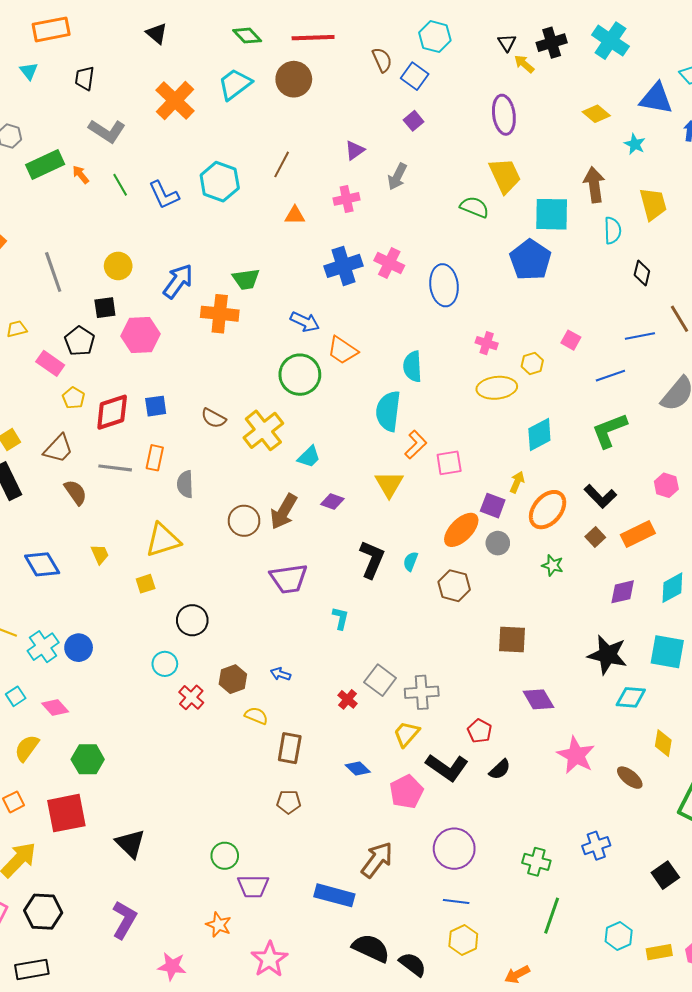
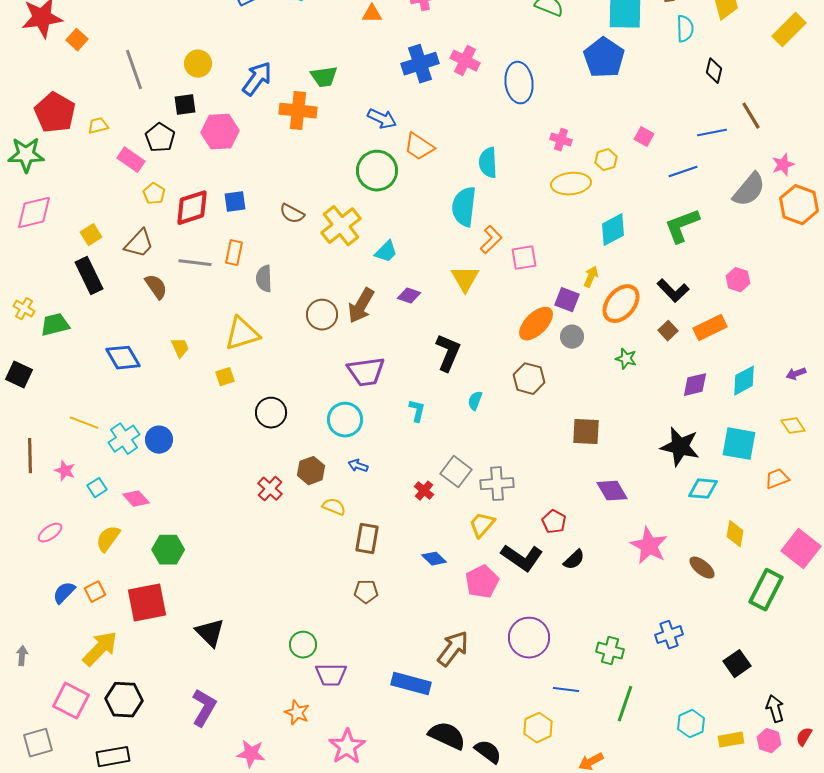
cyan semicircle: (410, 561) -> (475, 401), moved
cyan circle: (165, 664) -> (345, 420), moved, size x1.4
blue line: (456, 901) -> (566, 690), moved

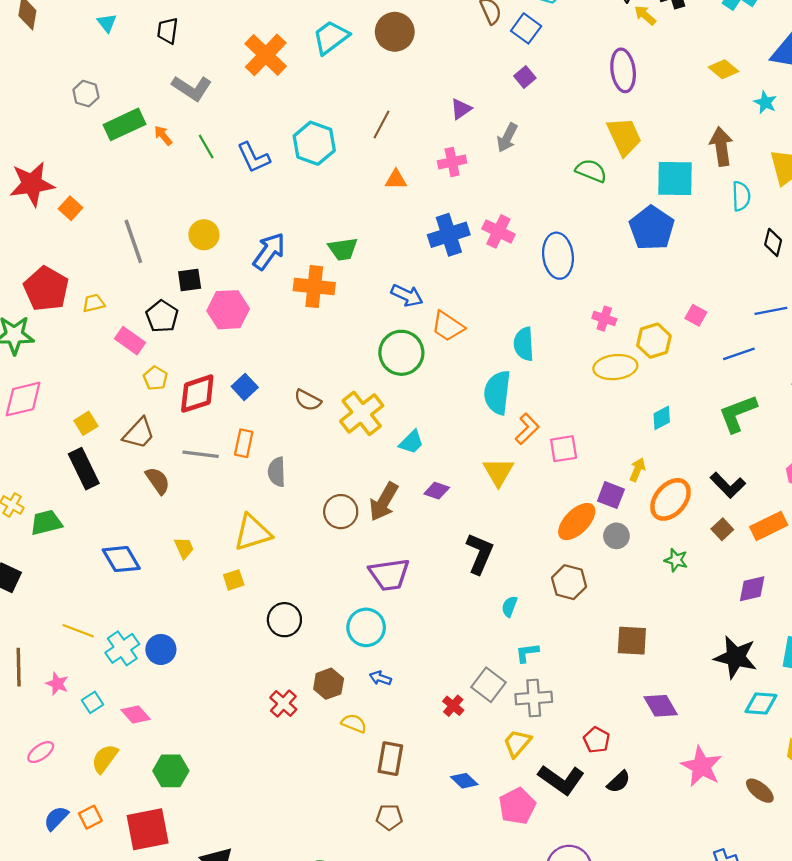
yellow hexagon: (606, 160) -> (654, 341), size x1.4
blue square: (235, 202) -> (245, 387), turned -35
cyan diamond: (613, 230) -> (662, 418), size x0.7
cyan L-shape: (417, 411) -> (527, 653), moved, turned -110

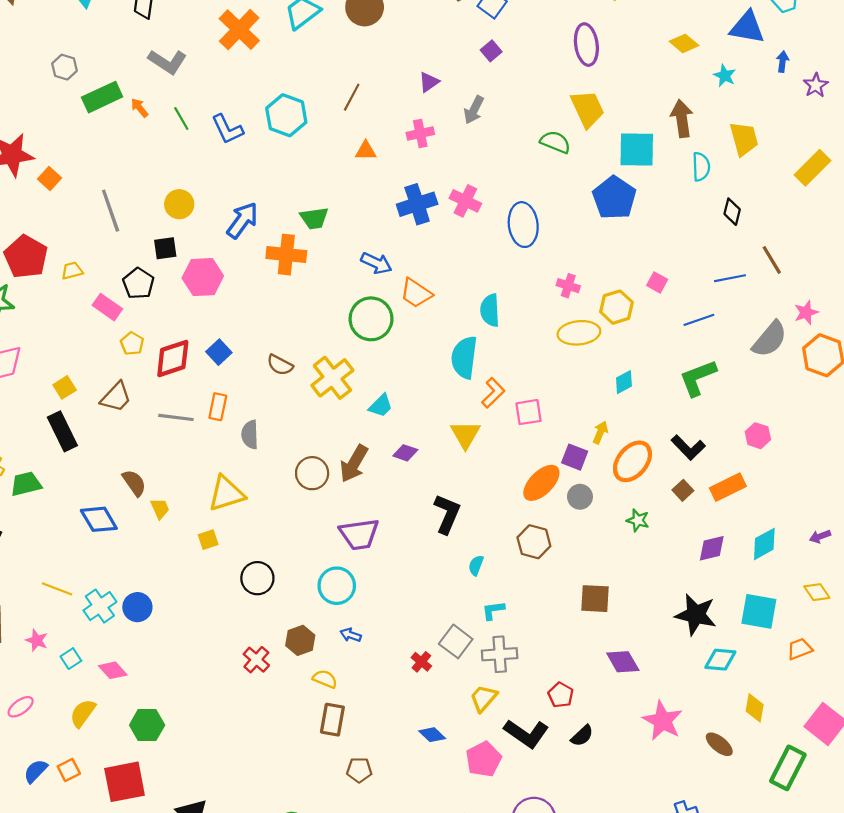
brown semicircle: (158, 481) -> (134, 483), moved
brown rectangle: (390, 759) -> (332, 720), moved

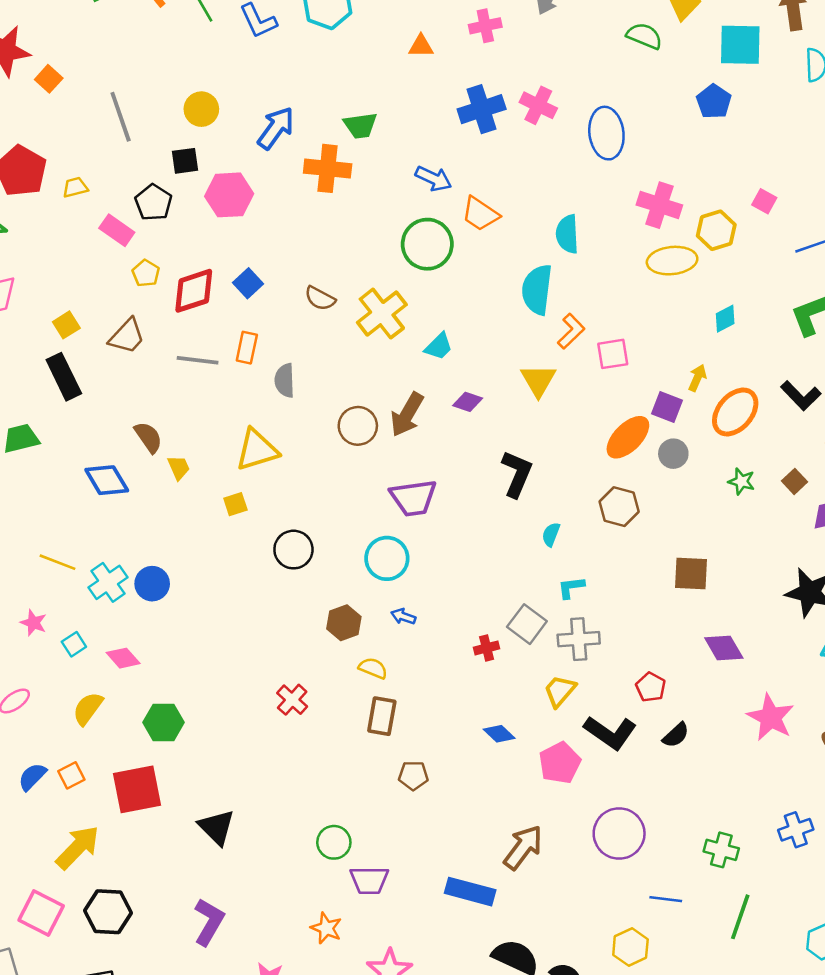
blue pentagon: (614, 198) -> (714, 102), size x0.7
pink cross: (568, 286) -> (659, 205), size x1.6
brown square: (683, 490) -> (794, 481), moved
red cross: (256, 660) -> (292, 700), moved
red cross: (421, 662) -> (487, 648), turned 36

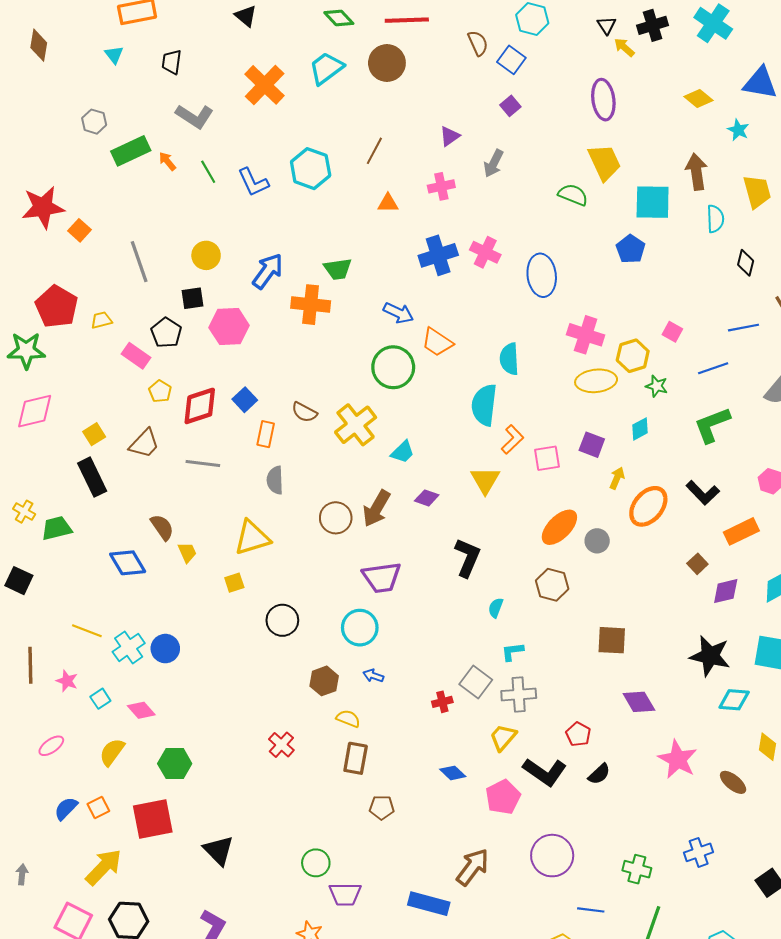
orange rectangle: (247, 348) -> (266, 434), moved
purple square: (667, 407) -> (592, 445), moved
green star: (741, 481) -> (657, 386), moved

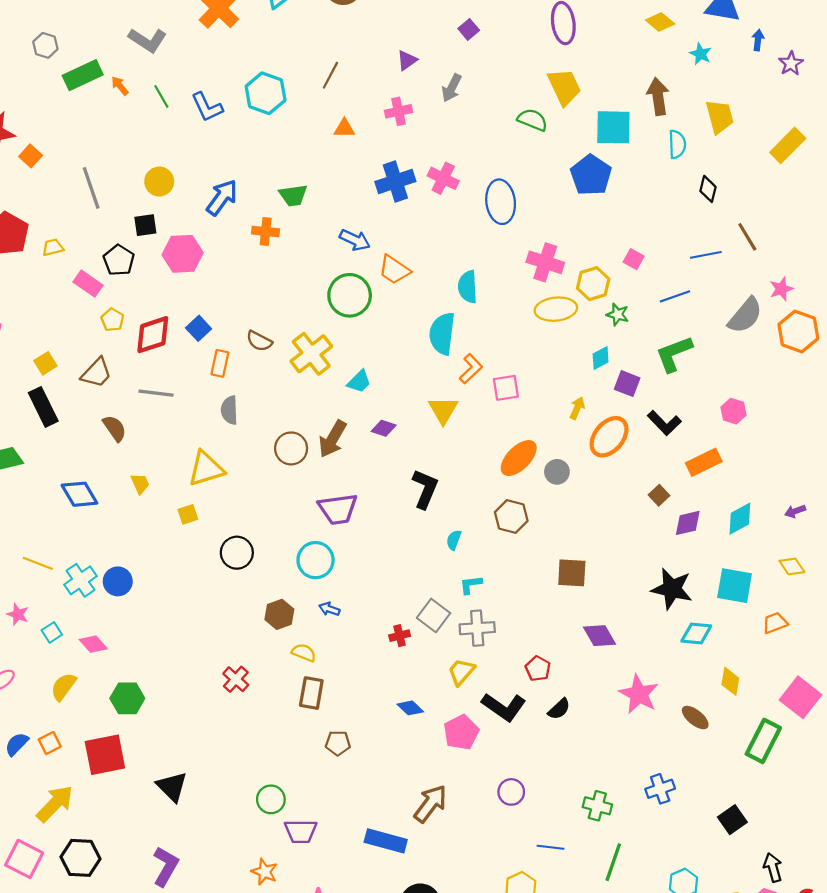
blue pentagon: (631, 249) -> (591, 175), size x1.4
orange cross: (311, 305) -> (266, 231), size x0.7
purple square: (592, 445) -> (627, 384), moved
brown semicircle: (162, 527) -> (115, 428), moved
purple circle: (552, 856) -> (511, 792), size x0.6

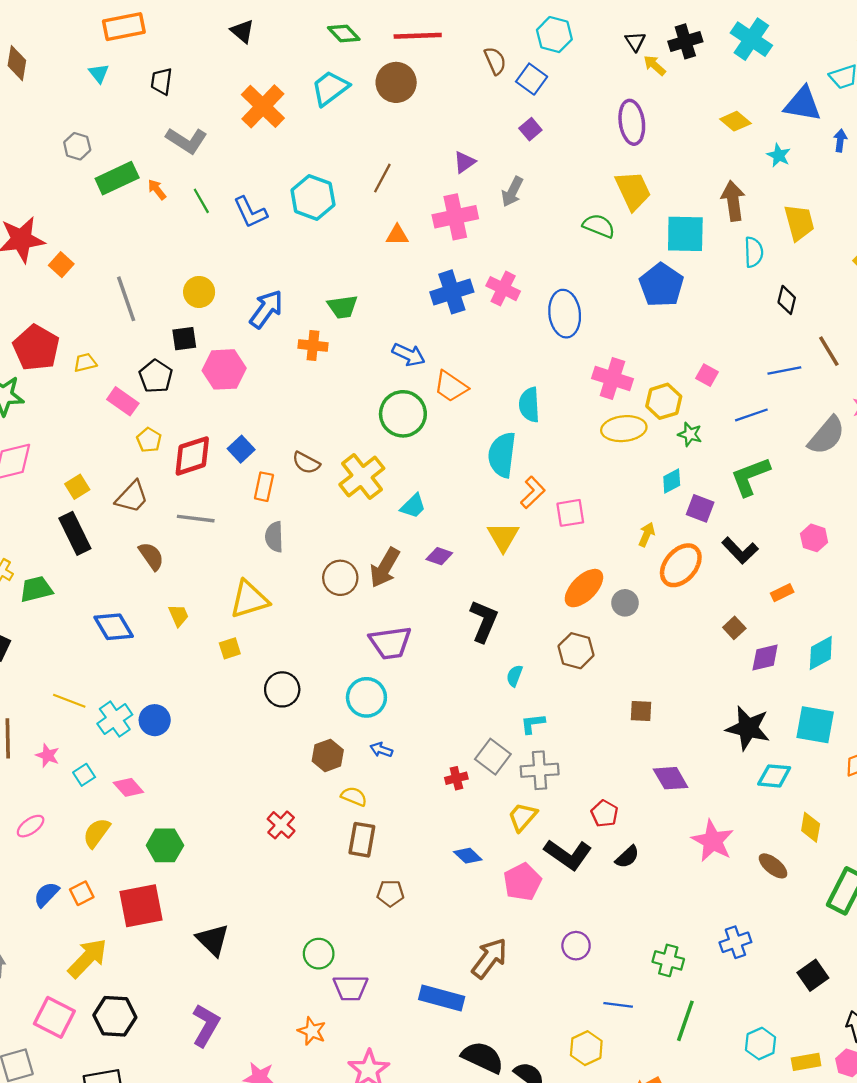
pink cross: (398, 111) -> (455, 217), size x1.5
orange rectangle: (704, 462) -> (782, 593), size x0.6
brown square: (572, 573) -> (641, 711), size x0.7

